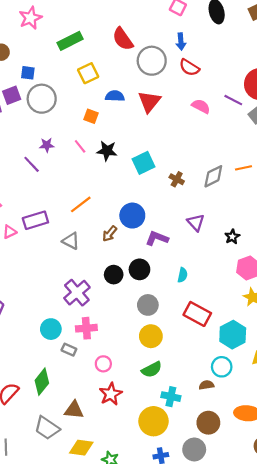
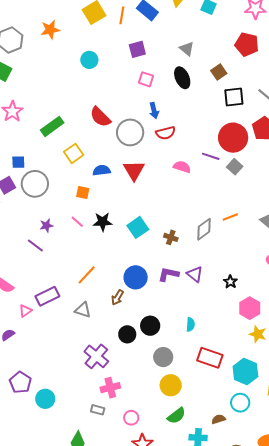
red semicircle: (189, 67) -> (166, 133), turned -36
purple L-shape: (157, 238) -> (168, 274), moved
cyan circle: (51, 329) -> (45, 399), moved
brown semicircle: (206, 385) -> (218, 419), moved

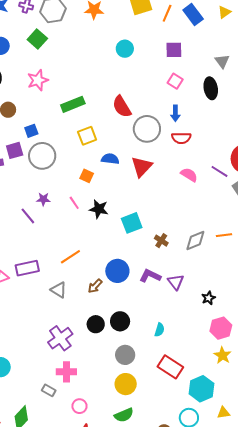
blue square: (18, 162) -> (31, 131), turned -32

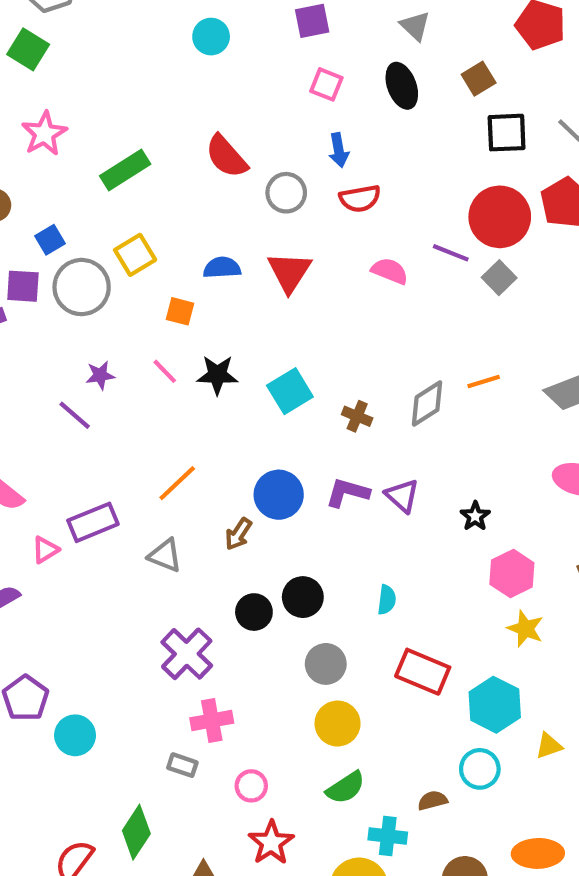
gray circle: (147, 129) -> (286, 193), size x0.7
yellow square: (87, 136) -> (135, 255), moved
purple square: (15, 150) -> (23, 286), turned 30

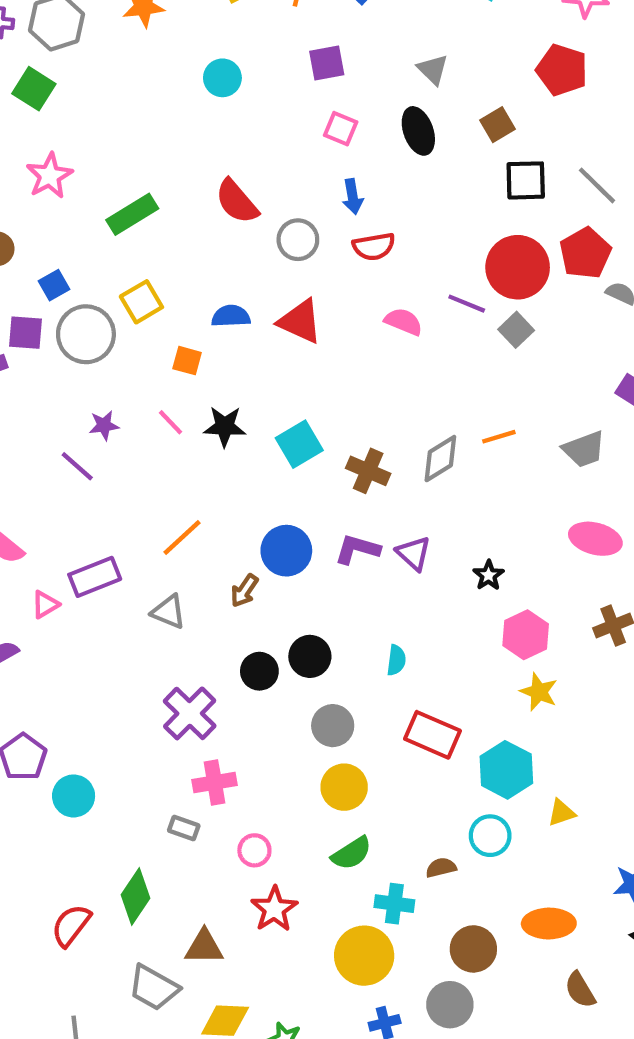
red triangle: (289, 272) -> (300, 321), turned -39
brown cross: (357, 416) -> (368, 471), size x1.4

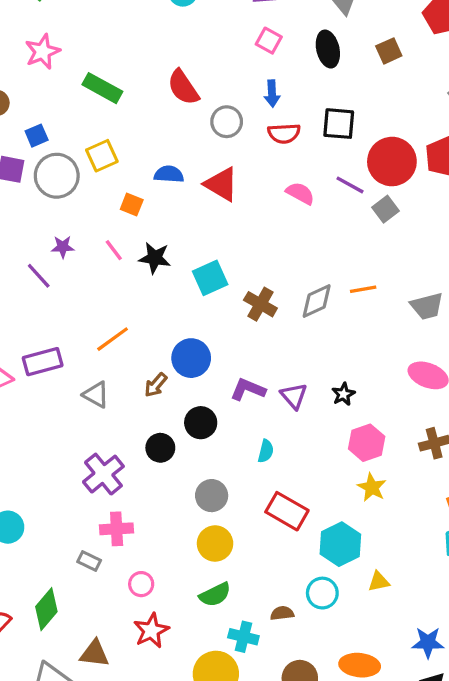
black square: (526, 180) -> (339, 124), moved
green rectangle: (132, 214) -> (102, 88), turned 54
purple L-shape: (357, 549) -> (248, 390), moved
purple triangle: (414, 553) -> (294, 396), moved
black circle: (310, 656) -> (201, 423), moved

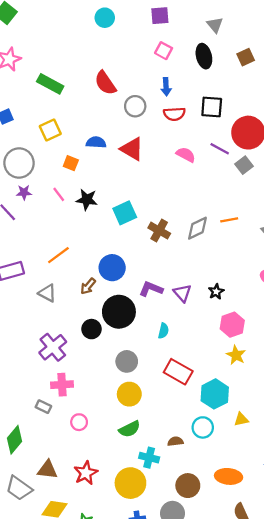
gray circle: (57, 176) -> (19, 163), moved
black circle: (201, 423) -> (119, 312), size x1.5
red star: (151, 631) -> (86, 473), moved

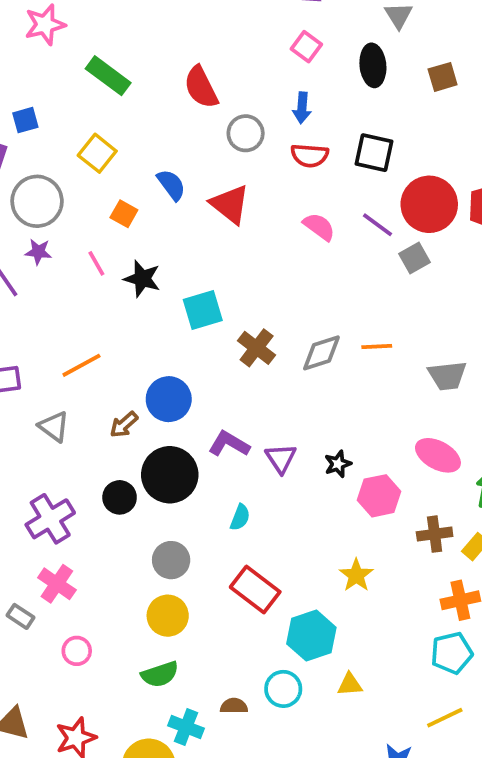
yellow square: (50, 130) -> (97, 153), turned -35
blue semicircle: (96, 142) -> (171, 185), turned 42
pink hexagon: (232, 325) -> (379, 496), moved
pink cross: (62, 385) -> (57, 584), turned 30

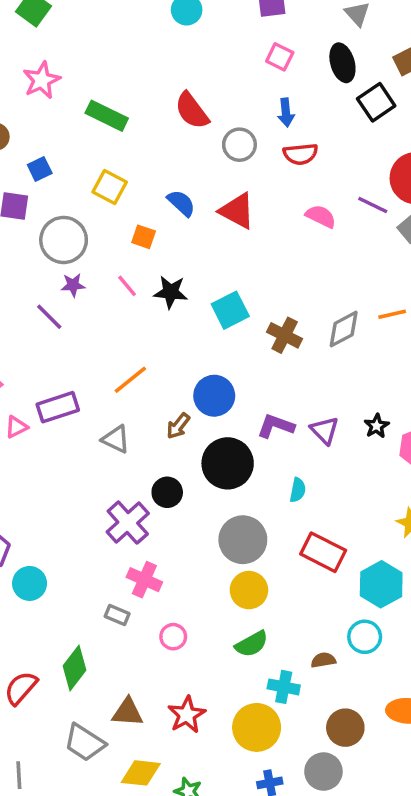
black square: (374, 153) -> (376, 102), moved, turned -36
black circle: (120, 497) -> (167, 492), moved
gray circle: (171, 560) -> (243, 540), size x1.4

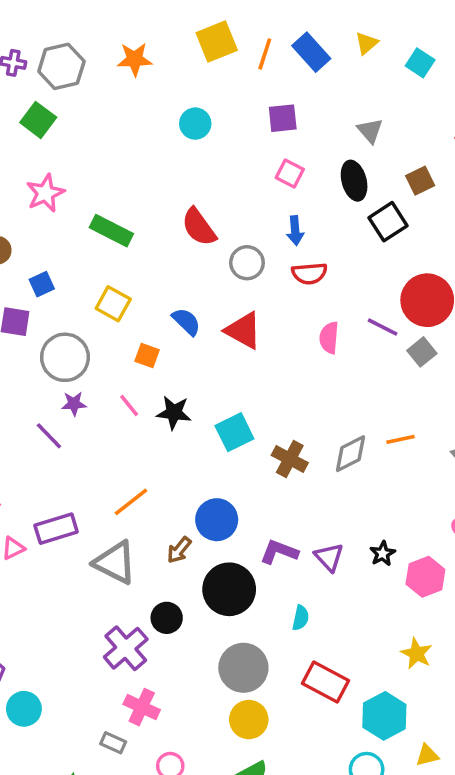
pink semicircle: (321, 216) -> (329, 338), turned -112
gray triangle: (116, 439) -> (115, 562), size x1.5

